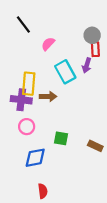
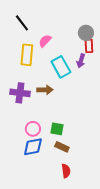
yellow rectangle: (29, 84) -> (27, 55), moved
pink circle: (27, 127) -> (33, 129), moved
brown rectangle: (95, 146) -> (62, 147), moved
red semicircle: (43, 191) -> (66, 171), moved

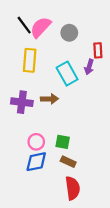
gray circle: (86, 33) -> (69, 33), moved
pink semicircle: (45, 41) -> (41, 27), moved, size x1.5
red semicircle: (66, 171) -> (73, 188), size x1.5

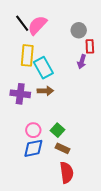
gray circle: (69, 33) -> (79, 30), moved
cyan rectangle: (67, 74) -> (43, 68), moved
green square: (63, 142) -> (58, 130), turned 32

